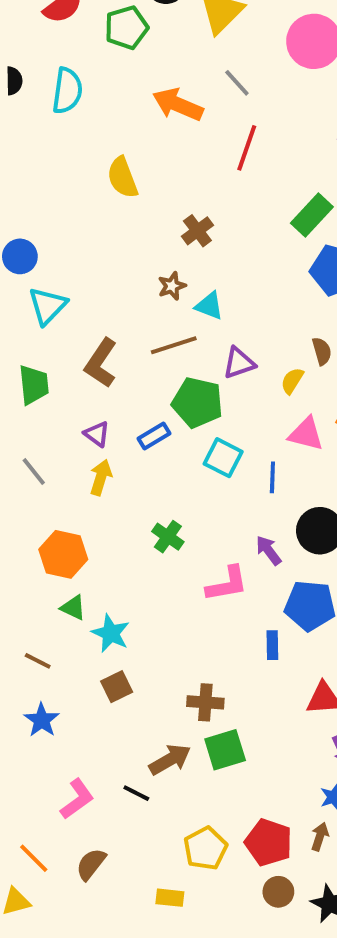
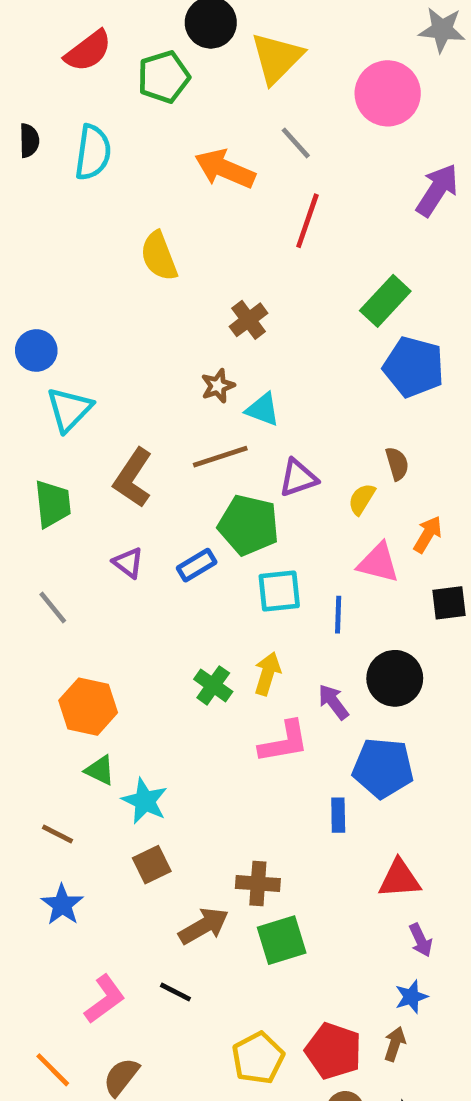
cyan square: (223, 458) -> (279, 591), turned -33
yellow arrow: (101, 477) -> (267, 674), moved
brown arrow: (170, 760) -> (204, 926), moved

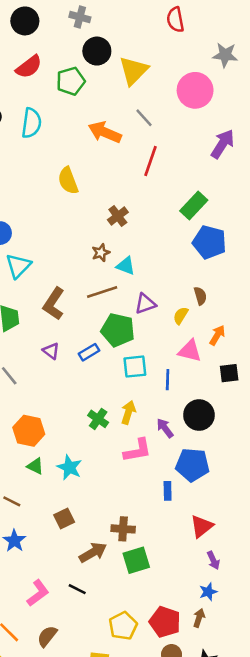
cyan star: (145, 801) -> (69, 467), moved
red triangle: (399, 879) -> (202, 526), turned -35

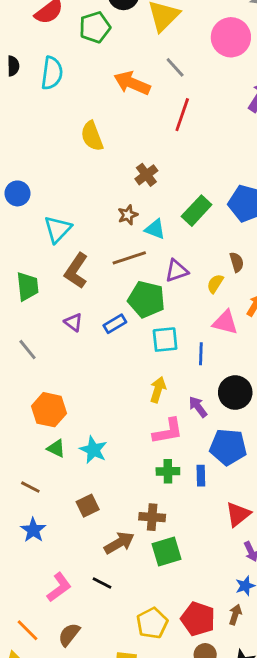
green rectangle: (194, 206) -> (197, 211), moved
cyan triangle: (18, 266) -> (58, 229), moved
green cross: (98, 419) -> (168, 471), moved, turned -36

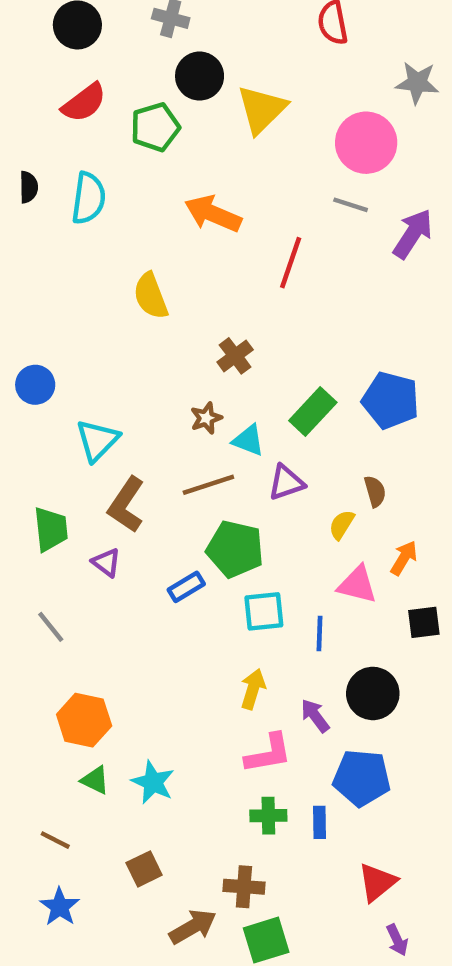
gray line: (175, 67) -> (351, 205), moved, turned -30
purple triangle: (176, 271) -> (286, 482), moved
purple triangle: (73, 322) -> (106, 562), moved

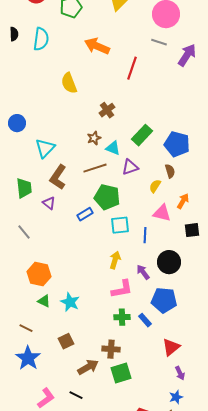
blue pentagon: (391, 400) -> (177, 144), moved
blue rectangle: (319, 822) -> (145, 320), turned -40
blue star: (60, 907) -> (28, 358), size x1.4

